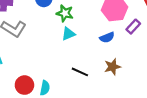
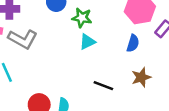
blue semicircle: (107, 37) -> (133, 43), turned -48

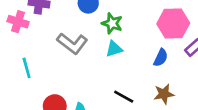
gray L-shape: (23, 39) -> (72, 43), moved

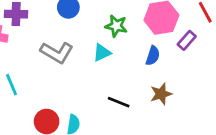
green star: (112, 23) -> (116, 26), moved

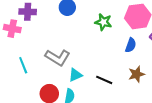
gray L-shape: (57, 52) -> (58, 57), moved
cyan triangle: (102, 53) -> (75, 75), moved

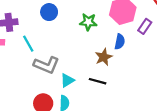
cyan line: (23, 65) -> (28, 44), moved
brown star: (136, 74) -> (104, 57), moved

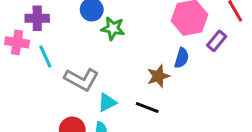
green star: (88, 22) -> (113, 28), moved
cyan line: (28, 44) -> (45, 57), moved

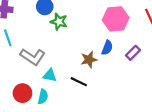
purple rectangle: (217, 41) -> (133, 53), moved
cyan triangle: (107, 102) -> (50, 75), turned 32

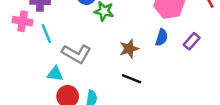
brown star: (89, 60) -> (129, 49), moved
cyan triangle: (50, 75) -> (55, 74), moved

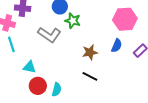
cyan line: (46, 34) -> (11, 44), moved
gray L-shape: (76, 54) -> (49, 35), moved

